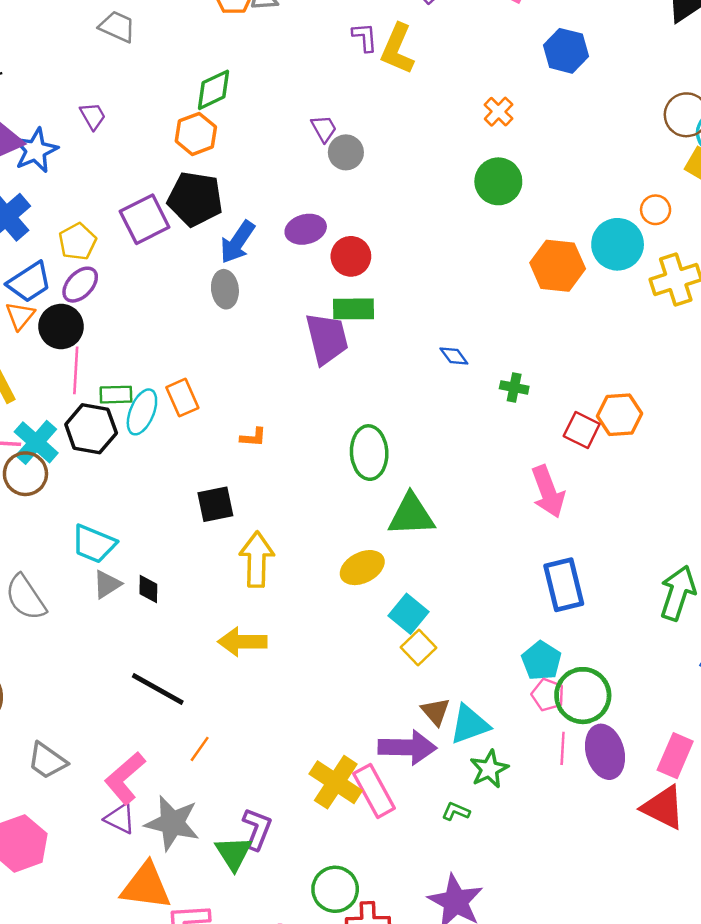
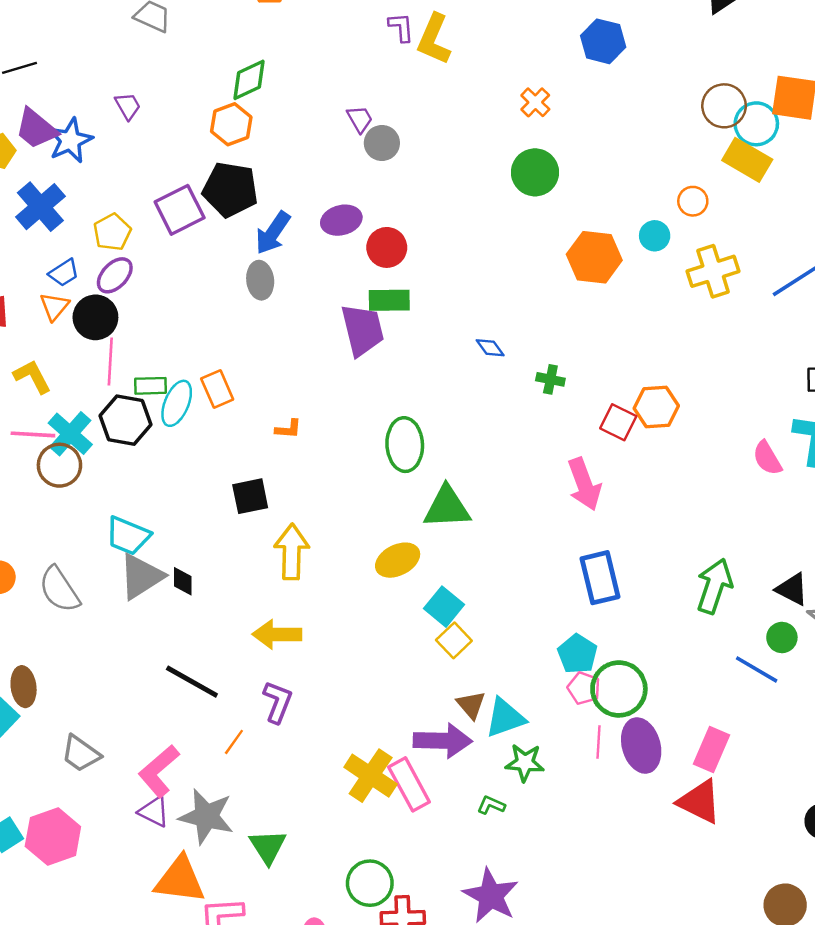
cyan circle: (618, 244) -> (655, 236), size x0.6
blue trapezoid: (29, 282) -> (64, 273), size x0.7
gray triangle: (107, 584) -> (141, 576), size x1.6
green star: (489, 769) -> (525, 763), turned 30
purple L-shape: (257, 829) -> (278, 702), moved

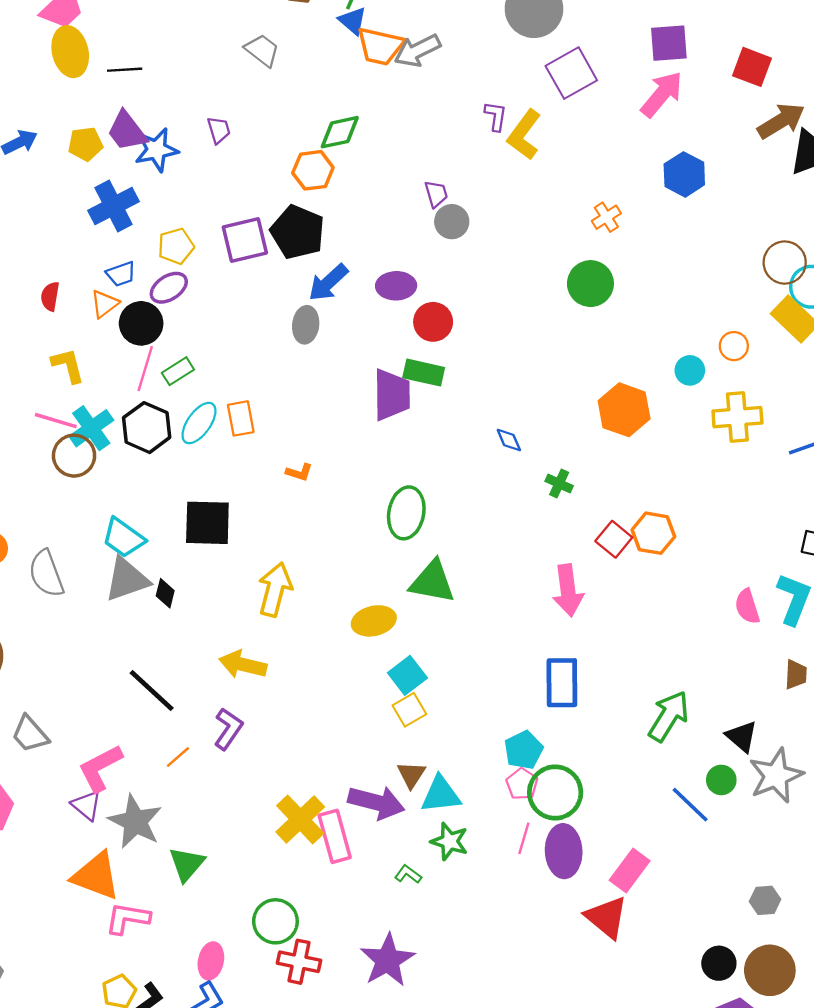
orange hexagon: (594, 257) -> (624, 410), moved
green rectangle: (150, 386) -> (178, 371), moved, turned -44
black square: (250, 496) -> (207, 523), moved, size x1.4

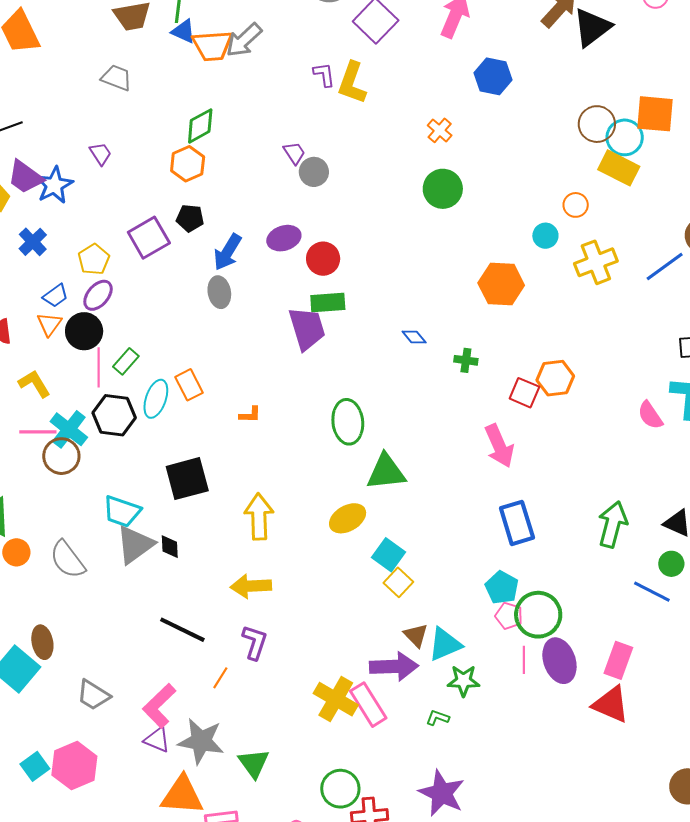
blue cross: (113, 206) -> (33, 242), size x0.7
black pentagon: (298, 232) -> (190, 218), size x0.6

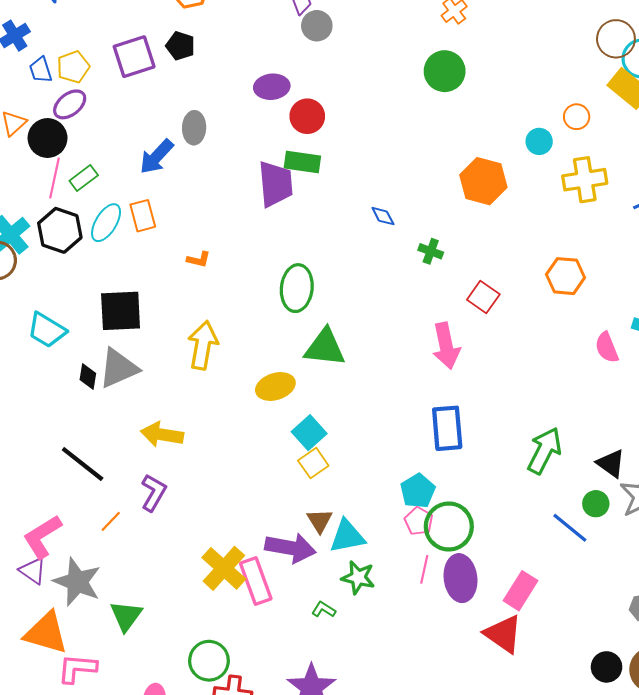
blue arrow: (227, 252) -> (156, 157), moved
blue trapezoid: (55, 296) -> (41, 70), moved, turned 96
orange hexagon: (555, 378) -> (566, 276), moved
yellow arrow: (259, 517) -> (203, 345), moved
gray triangle: (135, 545) -> (118, 368), moved

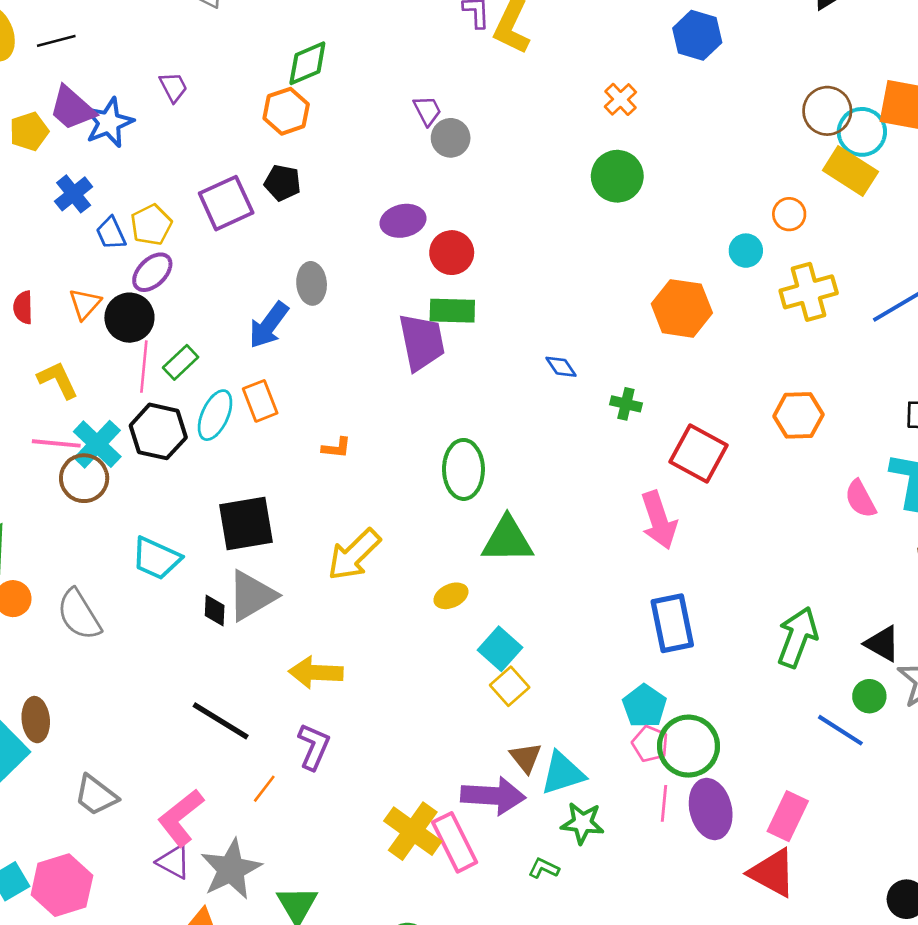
red square: (483, 297) -> (698, 454), size x1.4
yellow arrow: (203, 345) -> (354, 555), turned -138
yellow ellipse: (275, 386) -> (451, 596), size x0.7
gray star: (77, 582) -> (231, 869), turned 30

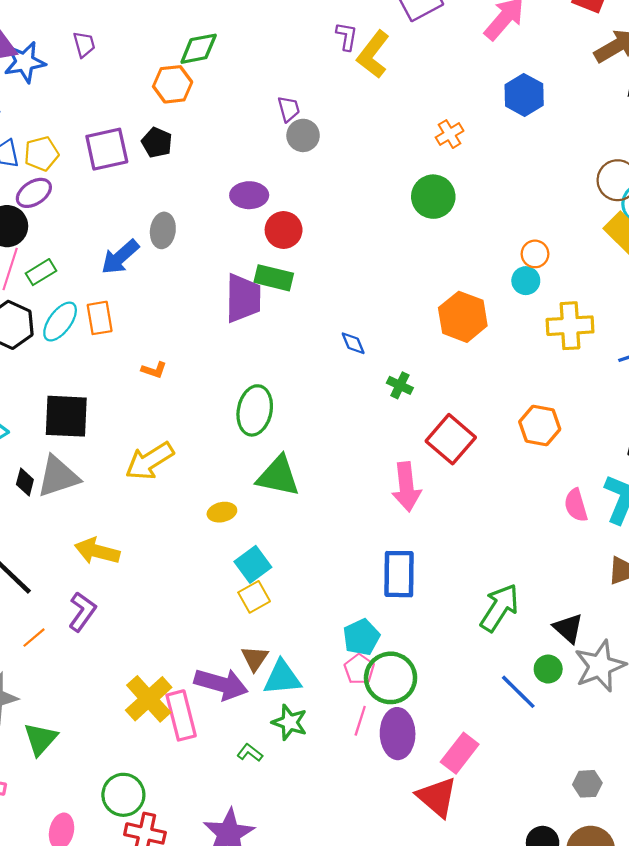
orange circle: (789, 214) -> (535, 254), moved

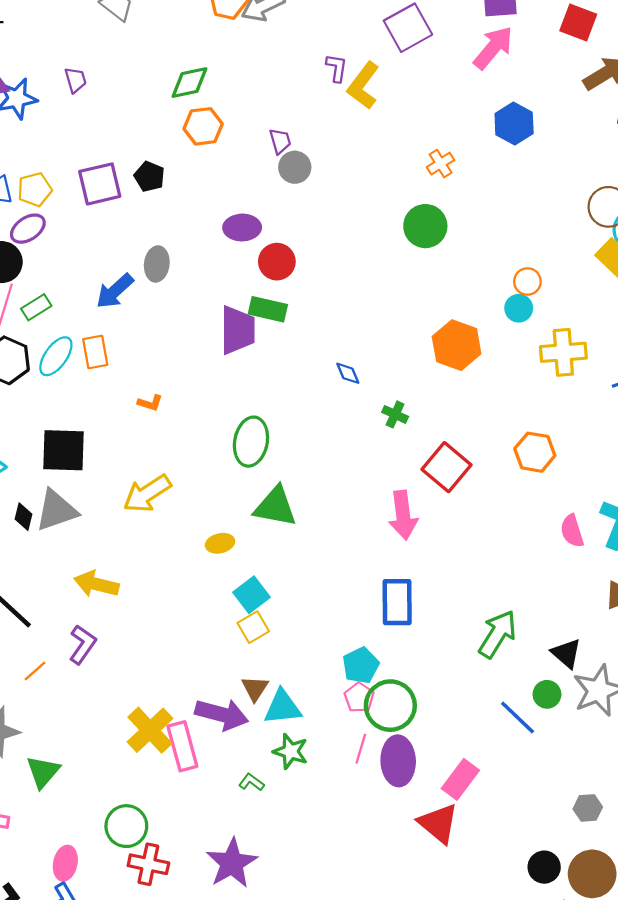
orange hexagon: (173, 84) -> (203, 126), moved

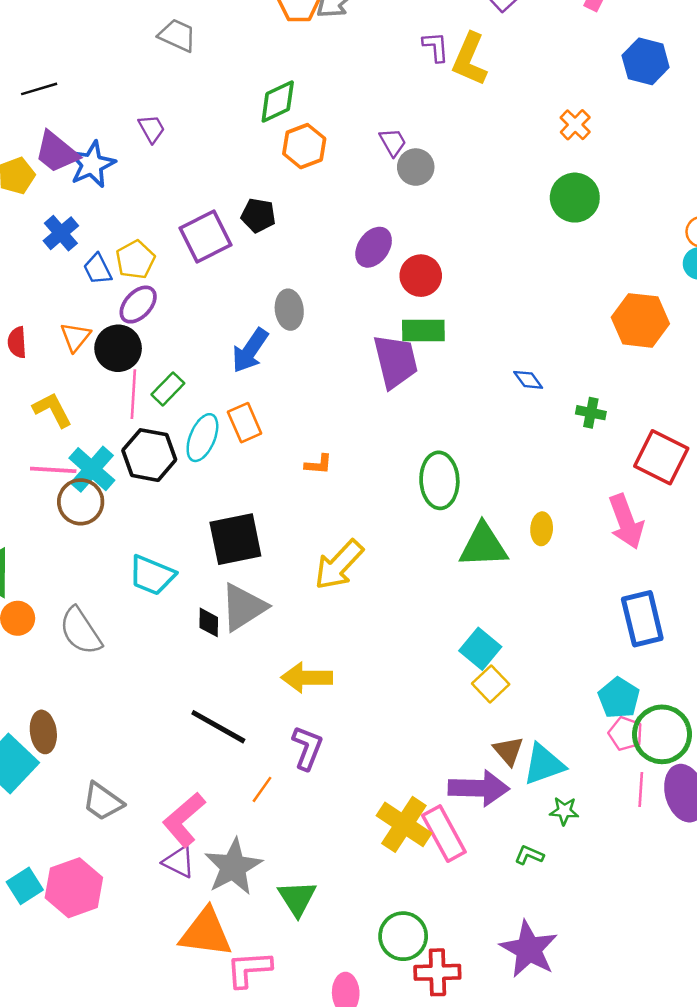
purple ellipse: (242, 228) -> (374, 247), turned -40
yellow ellipse: (220, 543) -> (542, 529), moved, turned -60
green star: (291, 751) -> (564, 811), size x0.7

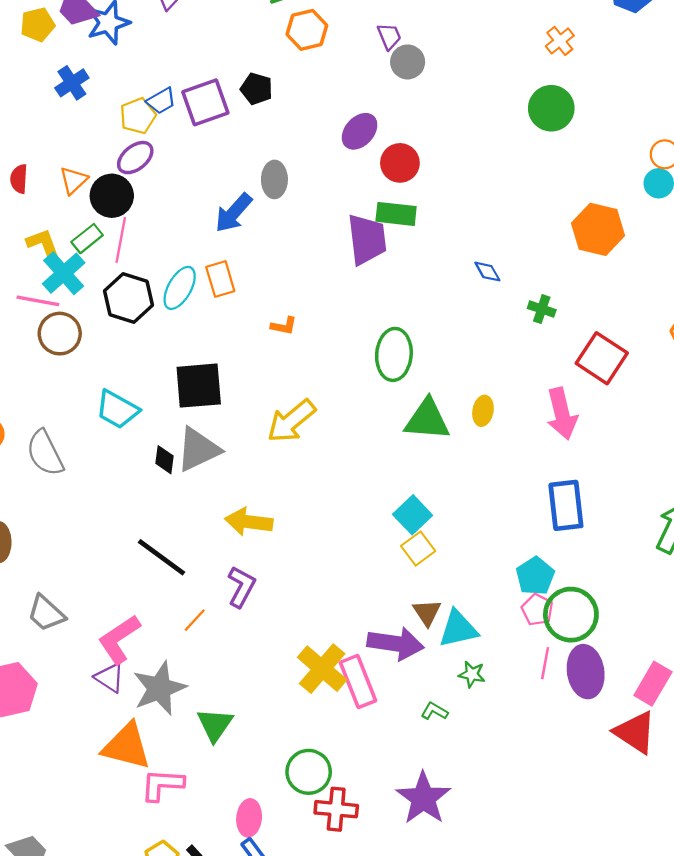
blue trapezoid: (98, 269) -> (161, 101), moved, turned -100
green rectangle: (168, 389) -> (87, 239), moved
cyan cross: (92, 469) -> (64, 273), moved

